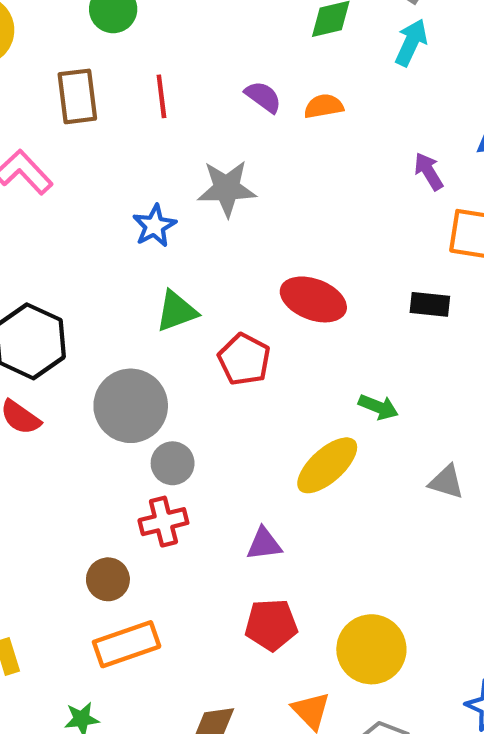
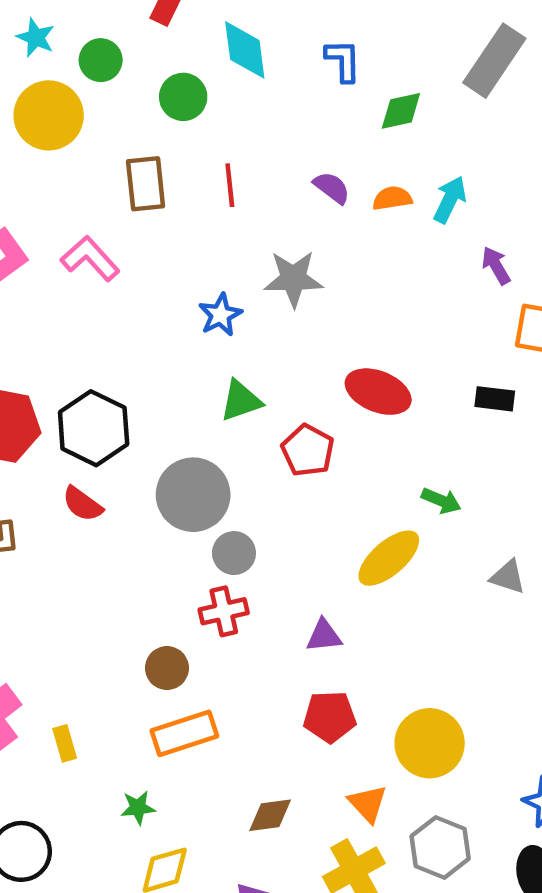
cyan arrow: (411, 42) -> (450, 200), moved

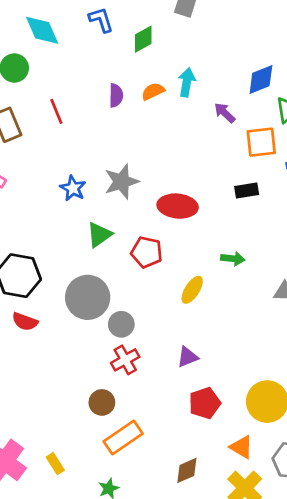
purple semicircle: (332, 188) -> (116, 95), turned 70
gray star: (293, 279) -> (122, 182), moved
yellow ellipse: (389, 558) -> (192, 290), moved, size x0.7

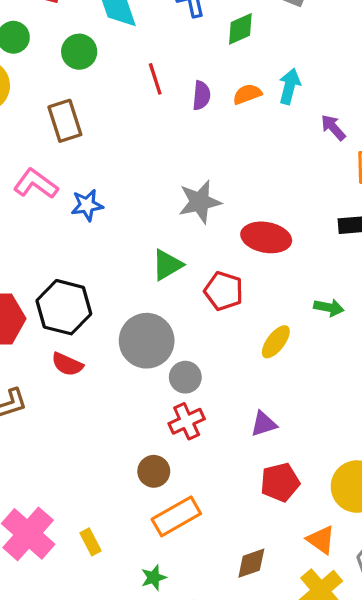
red line: (56, 111) -> (155, 79), moved
blue star: (73, 188) -> (87, 205), moved, turned 30

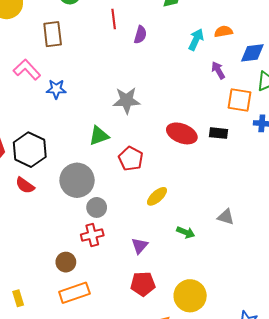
orange semicircle: (247, 94) -> (223, 31), moved
red ellipse: (266, 237) -> (182, 133), moved
green arrow: (329, 308) -> (186, 232), moved
purple triangle: (264, 424) -> (140, 246), turned -42

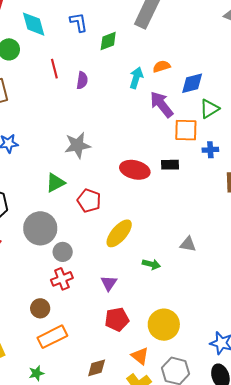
purple arrow: (218, 70) -> (162, 104), size x1.6
yellow ellipse: (157, 196) -> (119, 233), size x1.4

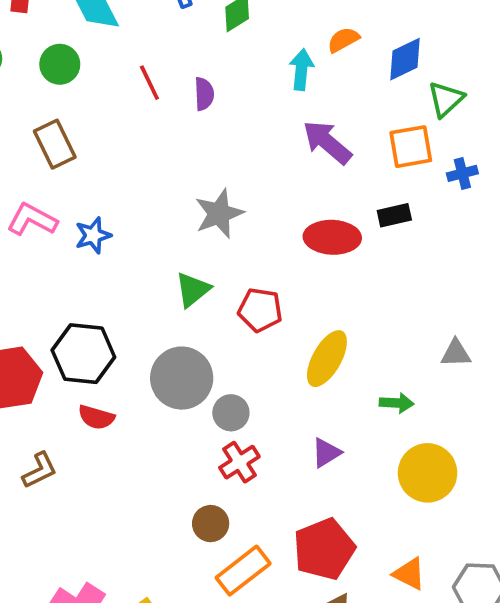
purple arrow: (162, 104) -> (327, 142), moved
purple triangle: (109, 283) -> (326, 453), turned 36
red pentagon: (117, 319) -> (324, 549), moved, size x1.4
yellow circle: (164, 325) -> (428, 473), moved

